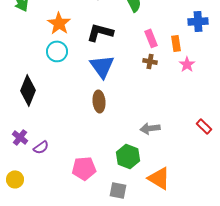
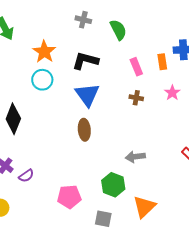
orange rectangle: (176, 43) -> (162, 62), moved
brown cross: (150, 61) -> (136, 98), moved
orange triangle: (159, 178) -> (144, 207), turned 45

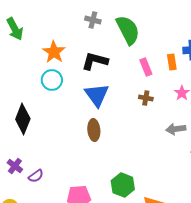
green semicircle: (118, 30) -> (128, 30), size x1.4
gray arrow: (135, 157) -> (176, 129), moved

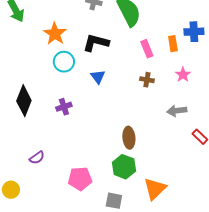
cyan circle: (52, 80) -> (64, 62), moved
blue triangle: (97, 95) -> (98, 77), size x0.6
brown ellipse: (94, 130) -> (129, 138), moved
purple cross: (15, 166) -> (64, 107), moved, turned 35

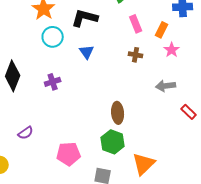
orange rectangle: (173, 44) -> (162, 30), moved, turned 35

